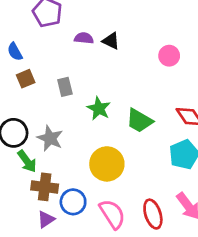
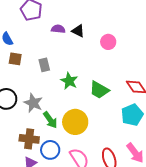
pink circle: (169, 56) -> (108, 42), moved
brown square: (26, 79) -> (15, 59), turned 32
green arrow: (27, 161) -> (50, 120), moved

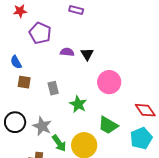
black triangle: (78, 31) -> (87, 54), turned 32
pink circle: (108, 42) -> (109, 82), moved, size x1.5
green trapezoid: (99, 90) -> (108, 125), moved

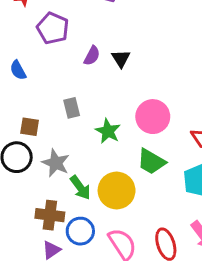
purple semicircle: (67, 52) -> (92, 56), turned 112
brown square: (24, 82) -> (30, 127), moved
pink circle: (109, 82) -> (153, 117), moved

